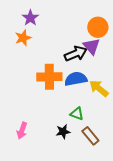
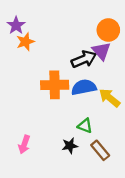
purple star: (30, 18) -> (16, 25), moved

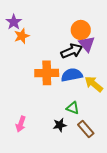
orange circle: (108, 30) -> (81, 30), moved

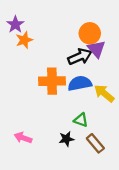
pink arrow: (21, 124) -> (23, 138), turned 91

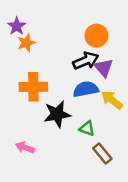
purple triangle: (96, 49) -> (104, 68), moved
orange cross: (52, 81) -> (33, 87), moved
black star: (66, 139) -> (57, 114), moved, size x1.6

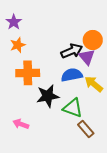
orange circle: (96, 36) -> (93, 40), moved
orange star: (26, 43) -> (18, 45), moved
green triangle: (87, 128) -> (73, 108), size x1.5

